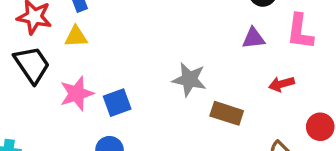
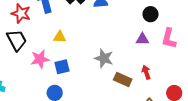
yellow triangle: (76, 37) -> (60, 37), moved
red arrow: (281, 84) -> (146, 72), moved, turned 80

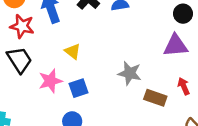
yellow triangle: (60, 37) -> (73, 51), turned 40
purple triangle: (142, 39) -> (176, 46), size x1.5

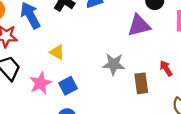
purple triangle: (176, 46) -> (139, 25), moved
brown rectangle: (155, 98) -> (141, 83), turned 72

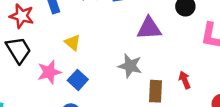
purple triangle: (139, 25) -> (149, 28), moved
blue square: (68, 86) -> (78, 80), turned -30

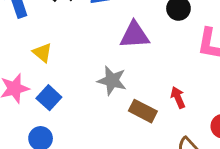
brown rectangle: (156, 91) -> (143, 111), turned -65

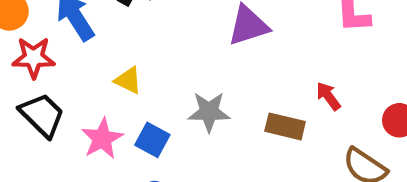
gray star: (112, 81) -> (209, 112), moved

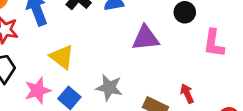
yellow triangle: (128, 80) -> (62, 57), size x1.4

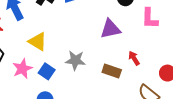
purple triangle: (146, 38) -> (110, 29), moved

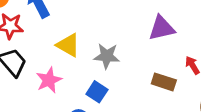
gray star: (75, 60) -> (107, 56), moved
blue square: (47, 71) -> (97, 92), moved

